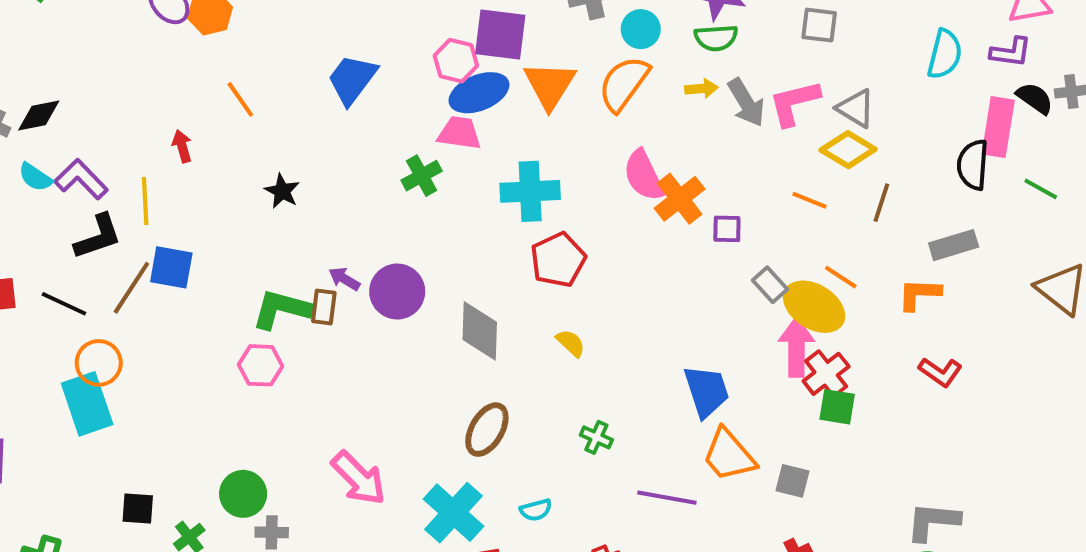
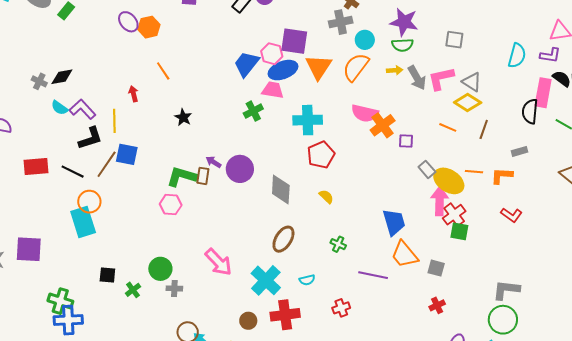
blue trapezoid: (352, 79) -> (246, 64), moved
pink semicircle: (644, 175) -> (365, 113), turned -52
gray rectangle: (954, 245) -> (519, 151), size x0.7
orange line: (841, 277) -> (474, 172), moved, turned -30

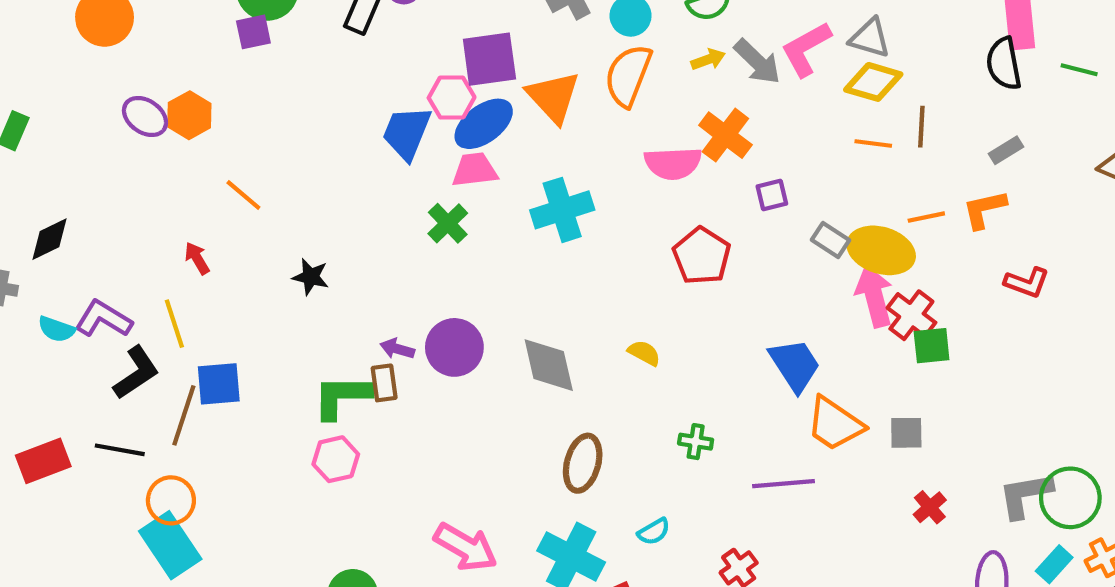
black diamond: (62, 77) -> (49, 239), moved
orange cross: (383, 125) -> (725, 135), moved
orange line: (448, 127) -> (873, 143), moved
red pentagon: (321, 155) -> (702, 256), moved
gray L-shape: (506, 290) -> (1025, 495), moved

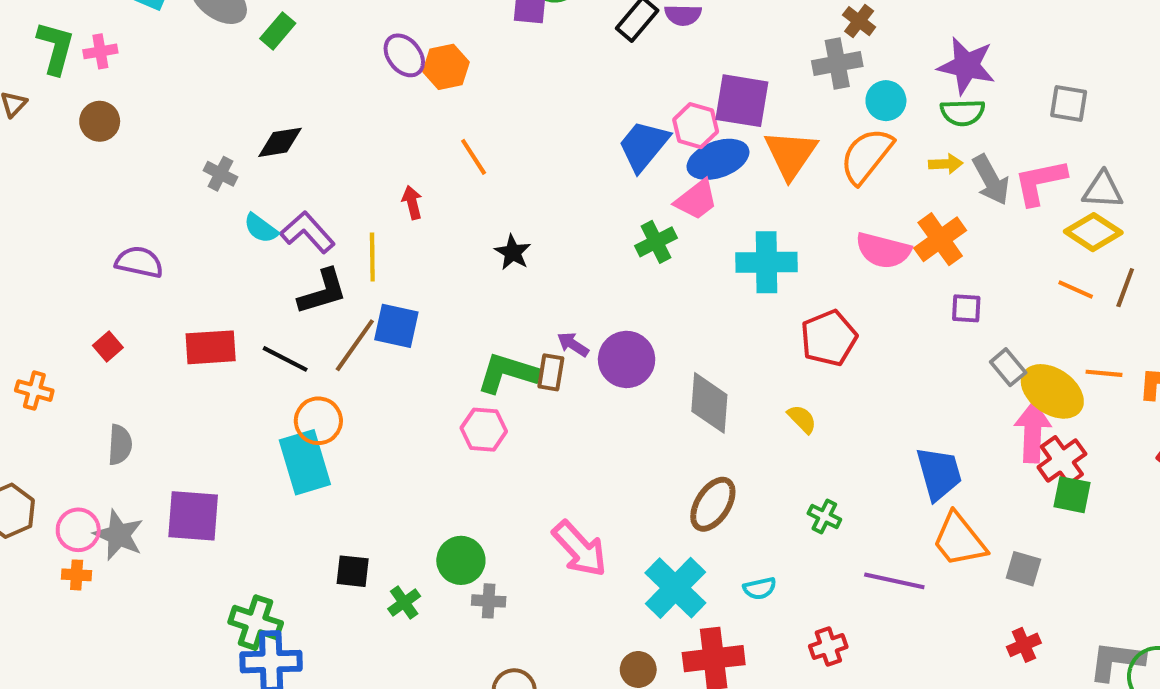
gray triangle: (870, 38) -> (1103, 190), turned -30
pink trapezoid: (475, 170) -> (696, 200), turned 132
red pentagon: (702, 256) -> (829, 338), moved

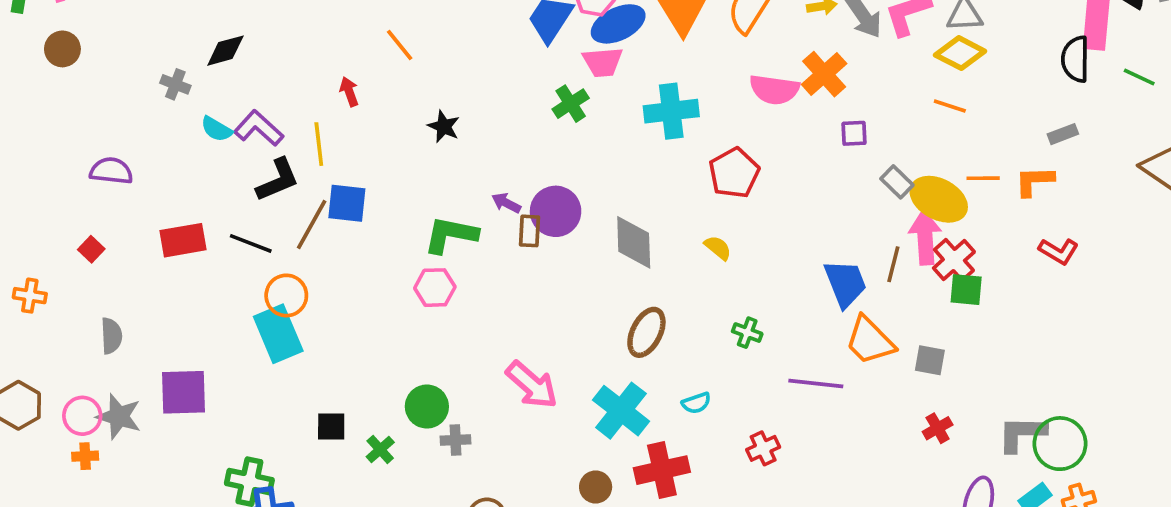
pink trapezoid: (696, 200) -> (603, 62), turned 39
brown line: (1125, 288) -> (893, 264), moved
brown rectangle: (551, 372) -> (529, 231), moved

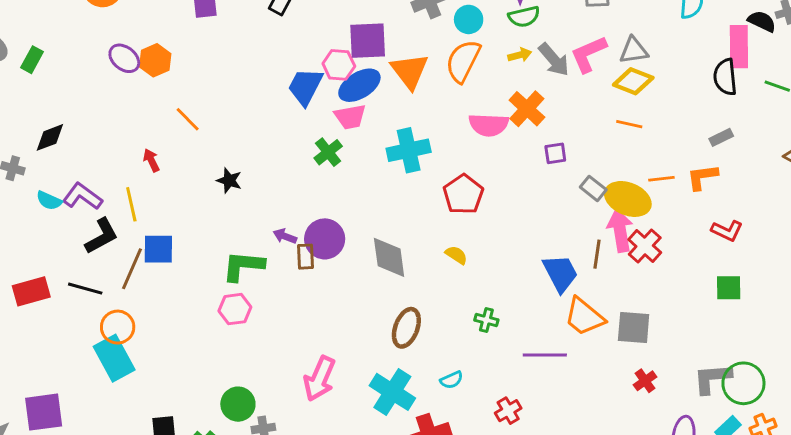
green square: (966, 290) -> (729, 288), moved
gray square: (930, 360) -> (634, 327), size x1.4
pink arrow: (532, 385) -> (320, 379), turned 78

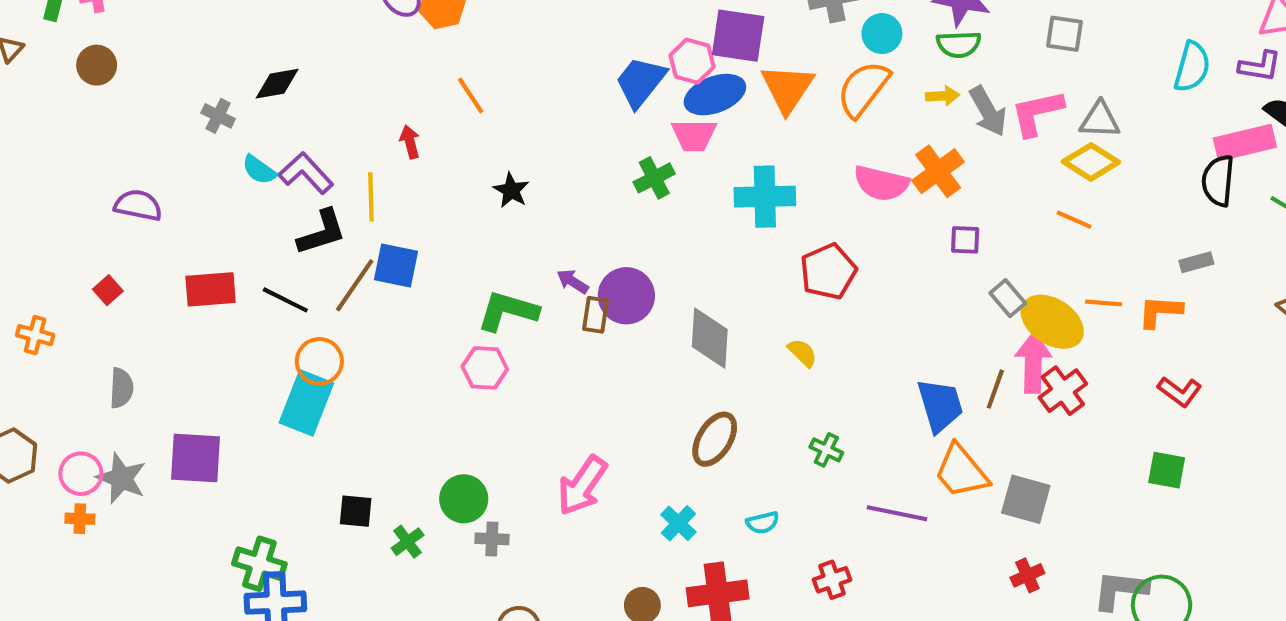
pink rectangle: (739, 47) -> (1245, 143), turned 66
cyan rectangle: (114, 358) -> (306, 403), turned 39
cyan cross: (392, 392) -> (678, 523), size x0.6

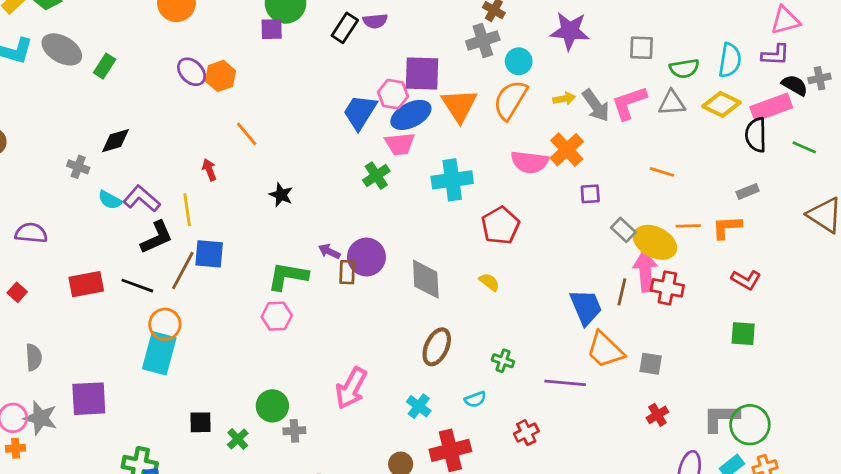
green semicircle: (959, 44) -> (684, 68), moved
yellow diamond: (1091, 162) -> (721, 104), moved
red cross: (1063, 391) -> (667, 288), turned -36
green cross: (826, 450) -> (503, 361), moved
gray square: (1026, 499) -> (651, 364), size x0.7

